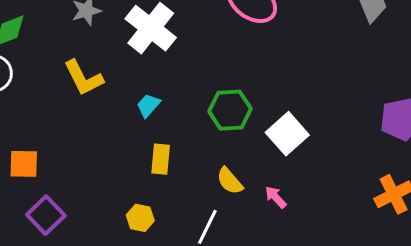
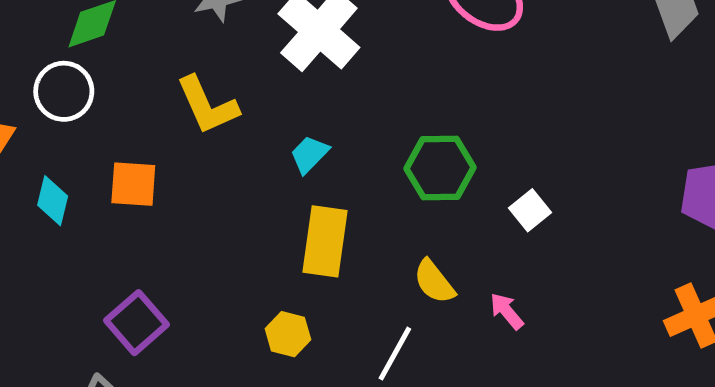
white square: (287, 134) -> (530, 210), size x0.6
yellow rectangle: (161, 159) -> (325, 241), size x1.4
orange square: (24, 164) -> (133, 184), moved

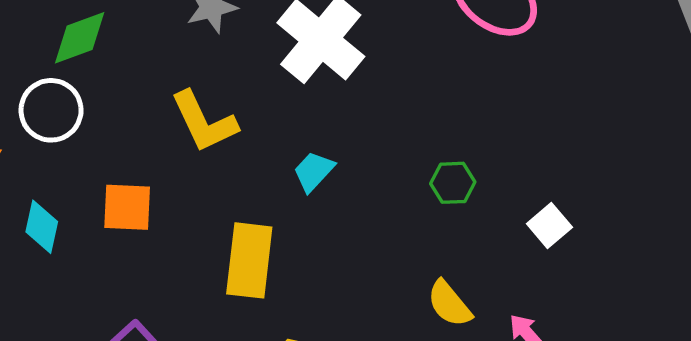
green hexagon: (440, 168) -> (453, 183), size x0.6
yellow rectangle: (325, 241) -> (249, 260), moved

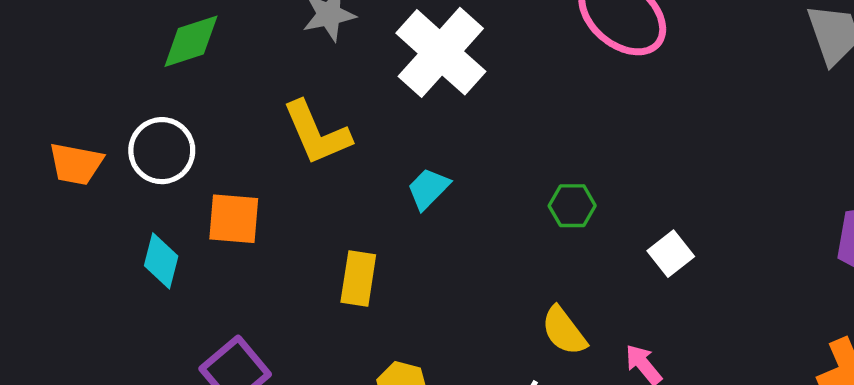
white circle: (51, 110) -> (162, 151), moved
cyan diamond: (42, 227) -> (161, 261), moved
yellow rectangle: (249, 260) -> (358, 279), size x0.7

